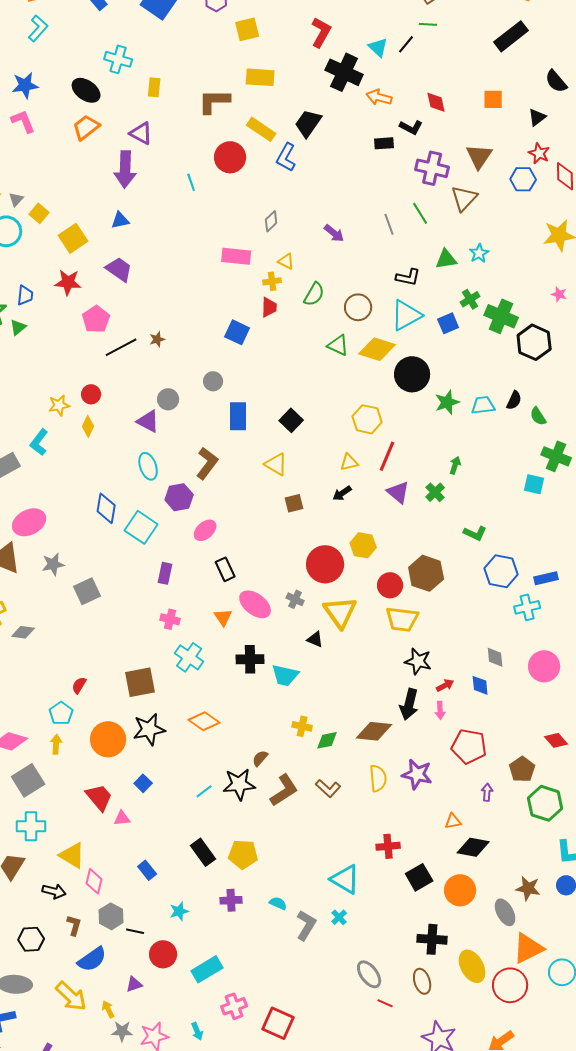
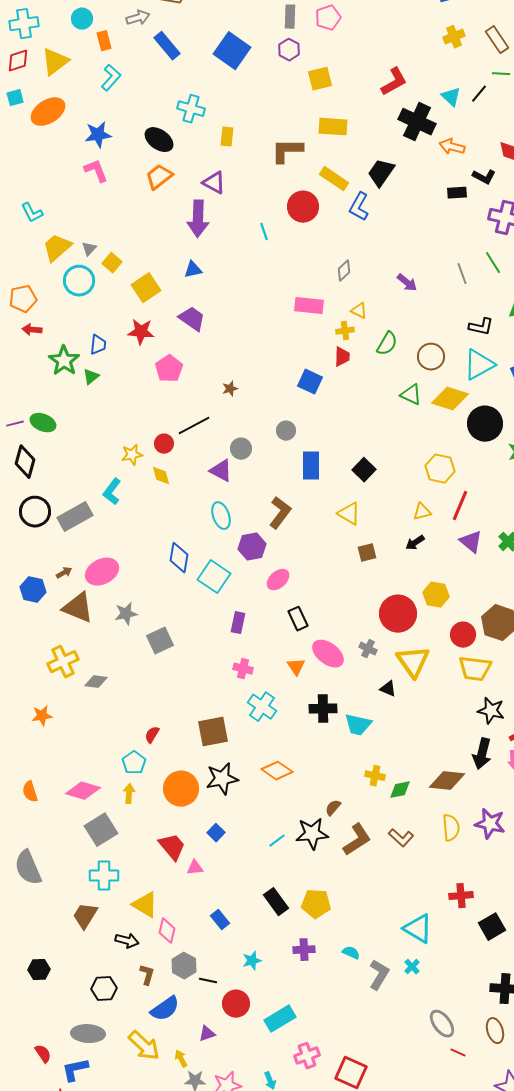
red L-shape: (321, 32) -> (394, 82), turned 32
black line: (121, 347) -> (194, 426), moved
yellow diamond: (88, 426) -> (161, 476), turned -40

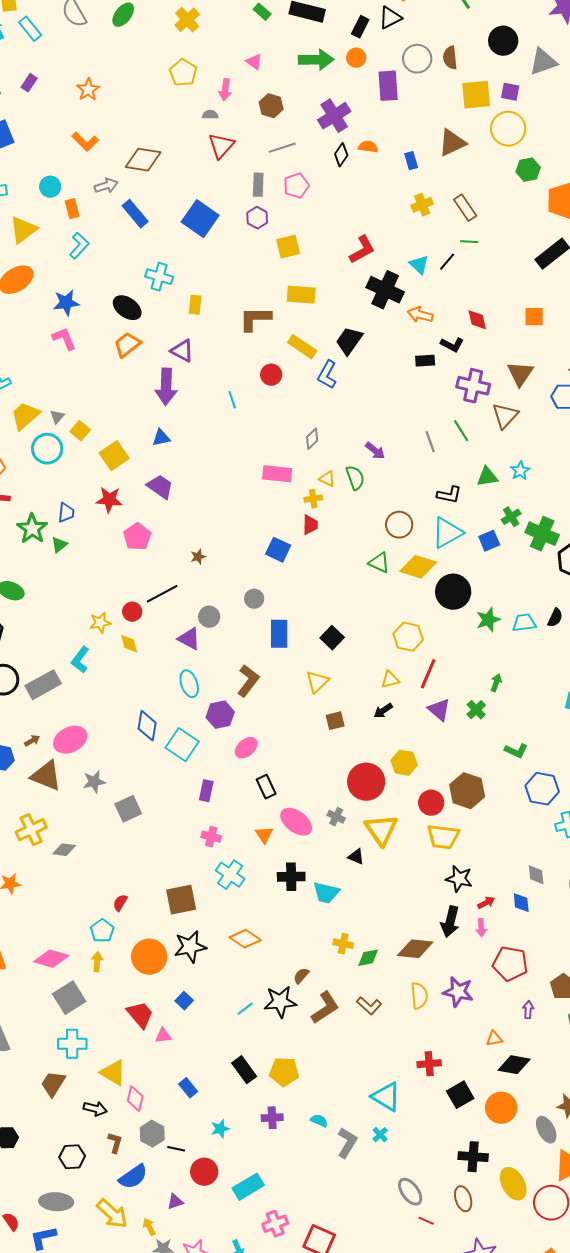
red circle: (303, 207) -> (271, 375), size x0.7
green semicircle: (387, 344) -> (355, 478), moved, turned -50
yellow triangle: (349, 514) -> (317, 682), turned 45

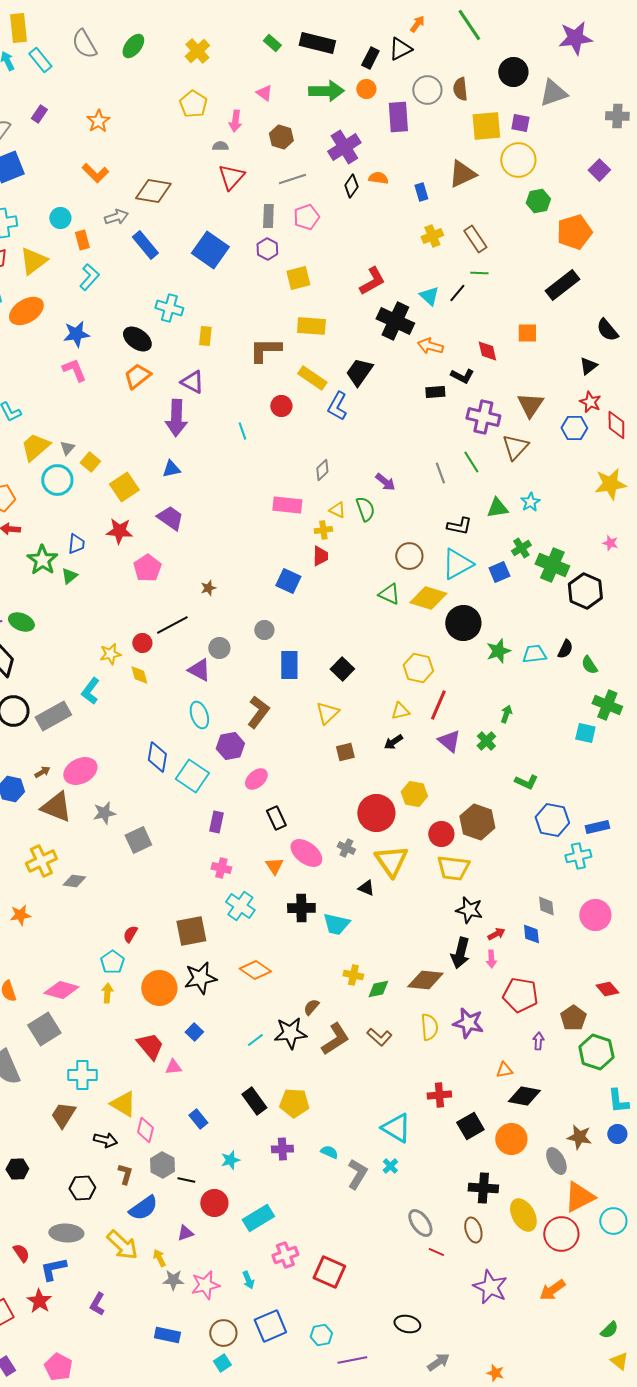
orange square: (534, 317) -> (527, 333), moved
gray square: (69, 998) -> (44, 1029), moved

